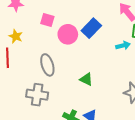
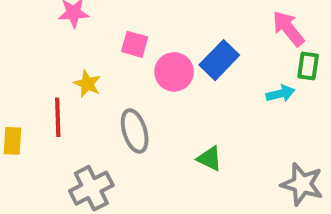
yellow star: (16, 36) -> (87, 84), moved
gray cross: (37, 95) -> (91, 188), moved, turned -35

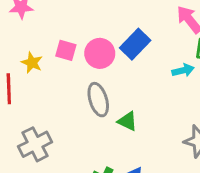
pink square: (135, 44) -> (66, 50), moved
gray ellipse: (135, 131) -> (98, 100), moved

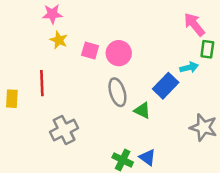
blue rectangle: (135, 44) -> (166, 86), moved
yellow star: (32, 63) -> (59, 40), moved

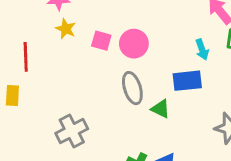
cyan arrow: (189, 67) -> (202, 50), moved, turned 84
red line: (42, 83) -> (26, 57), moved
blue rectangle: (166, 86) -> (187, 81), turned 40

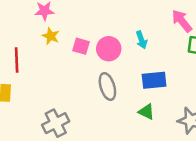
cyan arrow: (202, 50) -> (141, 40), moved
green triangle: (161, 109) -> (147, 112), moved

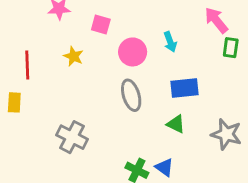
yellow star: (51, 36) -> (73, 56), moved
pink square: (81, 46) -> (101, 25), moved
gray cross: (56, 123) -> (72, 137), turned -36

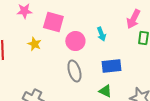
pink arrow: (216, 20) -> (133, 19), turned -114
pink square: (101, 25) -> (53, 22), size x1.5

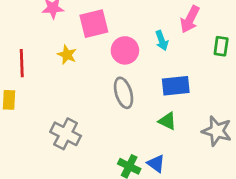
pink arrow: (133, 19) -> (190, 19), moved
pink square: (53, 22) -> (94, 24), turned -30

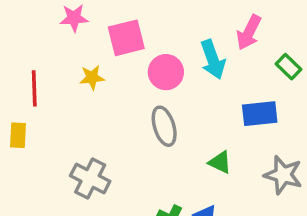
cyan arrow: (162, 41) -> (213, 59), size x1.5
green rectangle: (221, 46) -> (289, 67), turned -54
yellow star: (67, 55) -> (92, 78), turned -30
blue rectangle: (176, 86) -> (260, 114), moved

